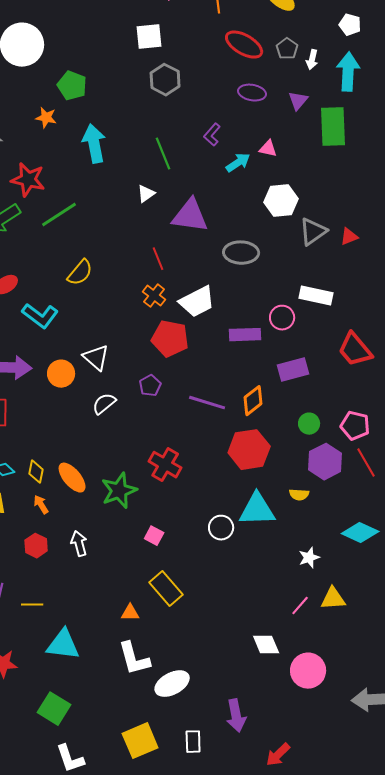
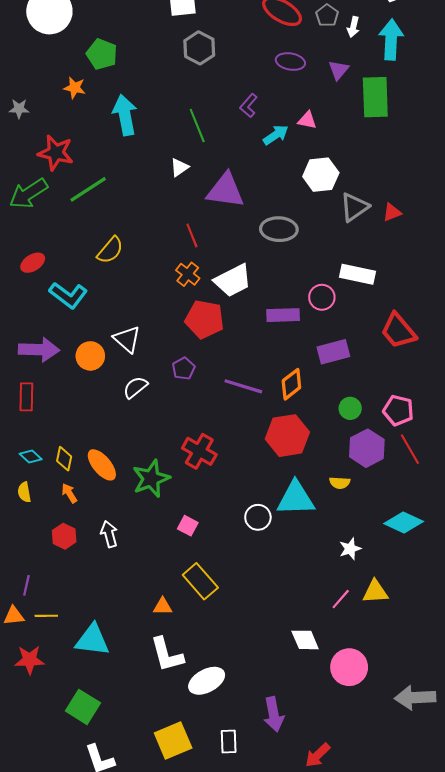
yellow line: (32, 605) -> (46, 616), moved

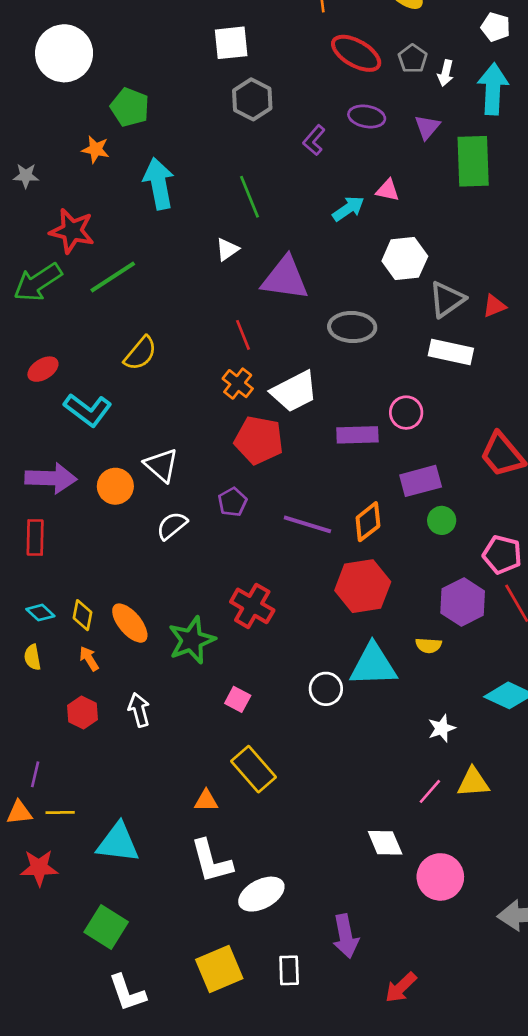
purple L-shape: (249, 106) -> (314, 140), moved
white rectangle: (357, 274) -> (451, 352), moved
green circle: (350, 408) -> (442, 520), moved

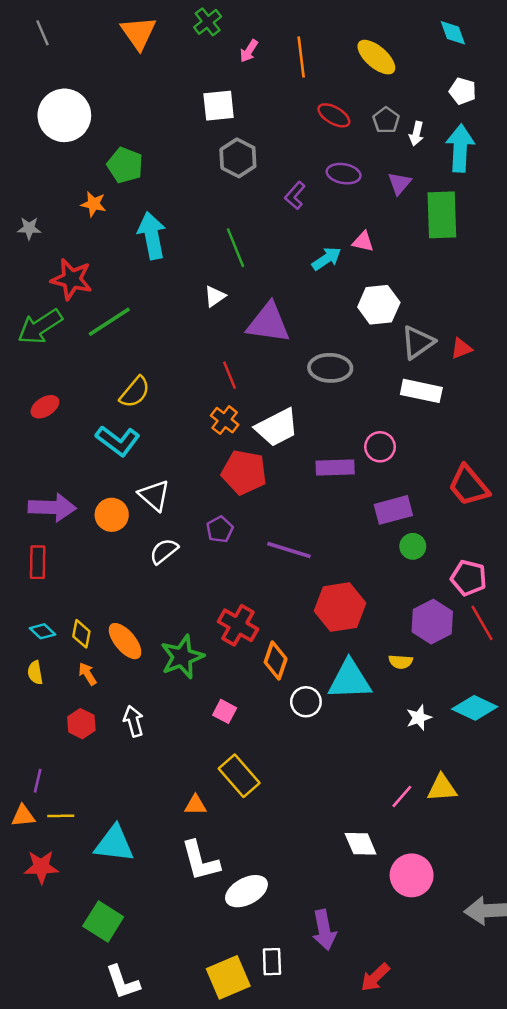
red ellipse: (356, 53) -> (334, 115), size x0.7
cyan L-shape: (88, 410) -> (118, 441), moved
orange diamond: (368, 522) -> (276, 660), moved, turned -33
white star: (442, 728) -> (419, 718), moved
yellow square: (219, 969) -> (228, 977), moved

